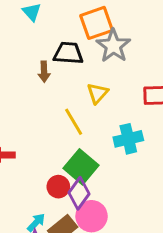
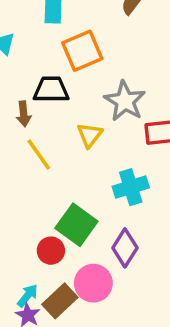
gray star: (113, 46) -> (125, 101), moved
yellow line: (74, 122) -> (39, 155), moved
purple diamond: (79, 193) -> (125, 248), moved

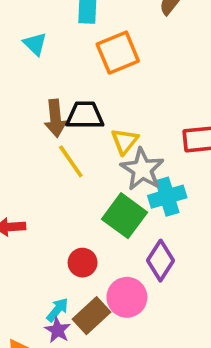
black trapezoid: (51, 90) -> (85, 115), moved
gray star: (125, 101) -> (142, 169), moved
brown arrow: (24, 114) -> (55, 118), size x1.4
green square: (76, 225) -> (124, 216), moved

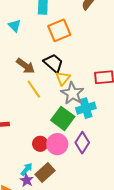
black trapezoid: (85, 115) -> (53, 63), moved, turned 40
brown arrow: (55, 118) -> (25, 66), turned -48
pink circle: (127, 297) -> (57, 144), moved

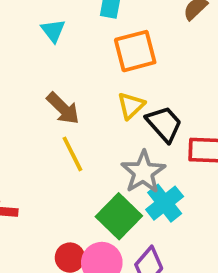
black trapezoid: (53, 63) -> (164, 124), moved
yellow triangle: (63, 78) -> (131, 106), moved
cyan cross: (86, 108) -> (165, 203), turned -30

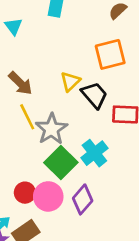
orange square: (135, 51) -> (110, 54), moved
gray star: (143, 172) -> (51, 129), moved

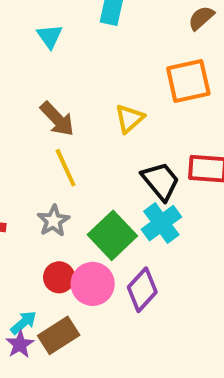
black trapezoid: (94, 95) -> (161, 181), moved
gray star: (51, 129) -> (53, 221), moved, size x0.7

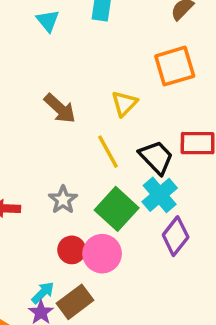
cyan triangle: (50, 36) -> (48, 21), moved
yellow line: (66, 168) -> (108, 152), moved
purple diamond: (142, 290) -> (176, 236), moved

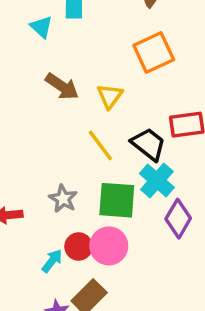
cyan triangle: (48, 21) -> (41, 27), moved
brown arrow: (60, 108) -> (62, 86), moved
green square: (117, 209) -> (117, 200), turned -30
cyan arrow: (43, 293) -> (52, 261), moved

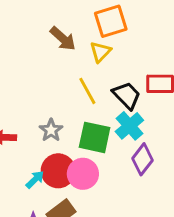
orange square: (154, 52) -> (111, 21), moved
red circle: (79, 246) -> (58, 171), size x1.5

